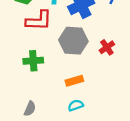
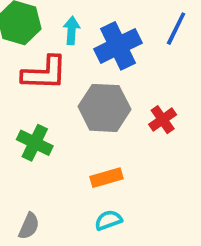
green cross: (33, 61) -> (35, 143), turned 30

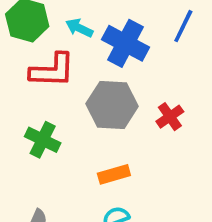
cyan arrow: (72, 30) -> (79, 28), turned -68
blue cross: (118, 46) -> (126, 43), turned -36

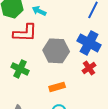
blue cross: (126, 43) -> (89, 43), moved
red cross: (170, 117) -> (89, 68), moved

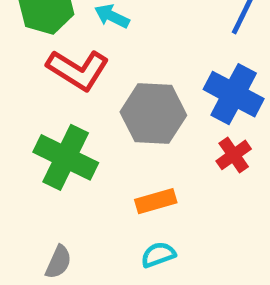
red L-shape: (25, 33) -> (78, 70), turned 30
green cross: (20, 69) -> (66, 157), size x1.4

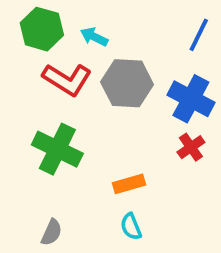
gray hexagon: (153, 114) -> (127, 83), moved
cyan semicircle: (158, 255) -> (131, 227), turned -92

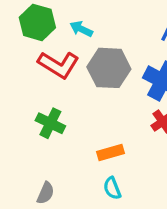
green cross: (57, 149) -> (50, 123), size x0.7

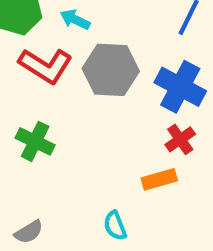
orange rectangle: (111, 152) -> (159, 179), moved
gray semicircle: (46, 193) -> (29, 232), turned 35

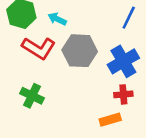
blue cross: (180, 87) -> (123, 61), turned 32
red cross: (180, 139) -> (123, 94), turned 30

